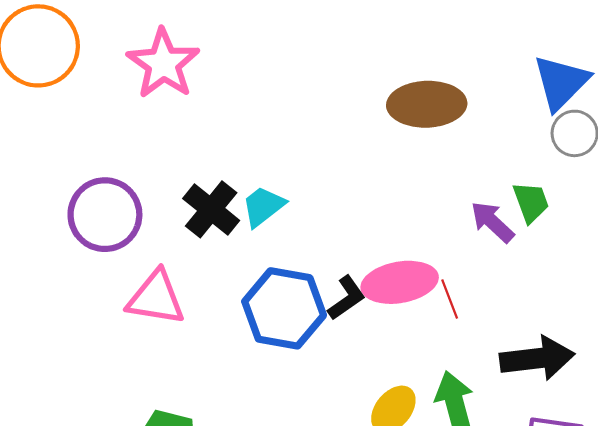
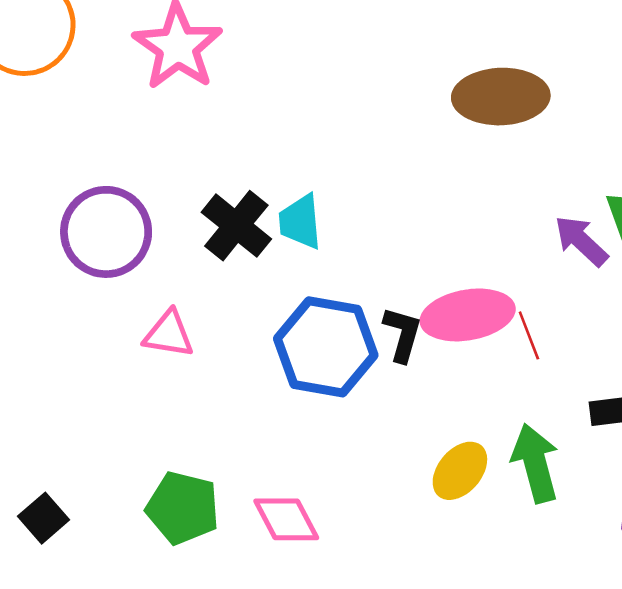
cyan trapezoid: (263, 206) -> (300, 222), turned -57
pink triangle: (156, 298) -> (169, 334), size x0.7
black L-shape: (347, 298) -> (402, 334), turned -39

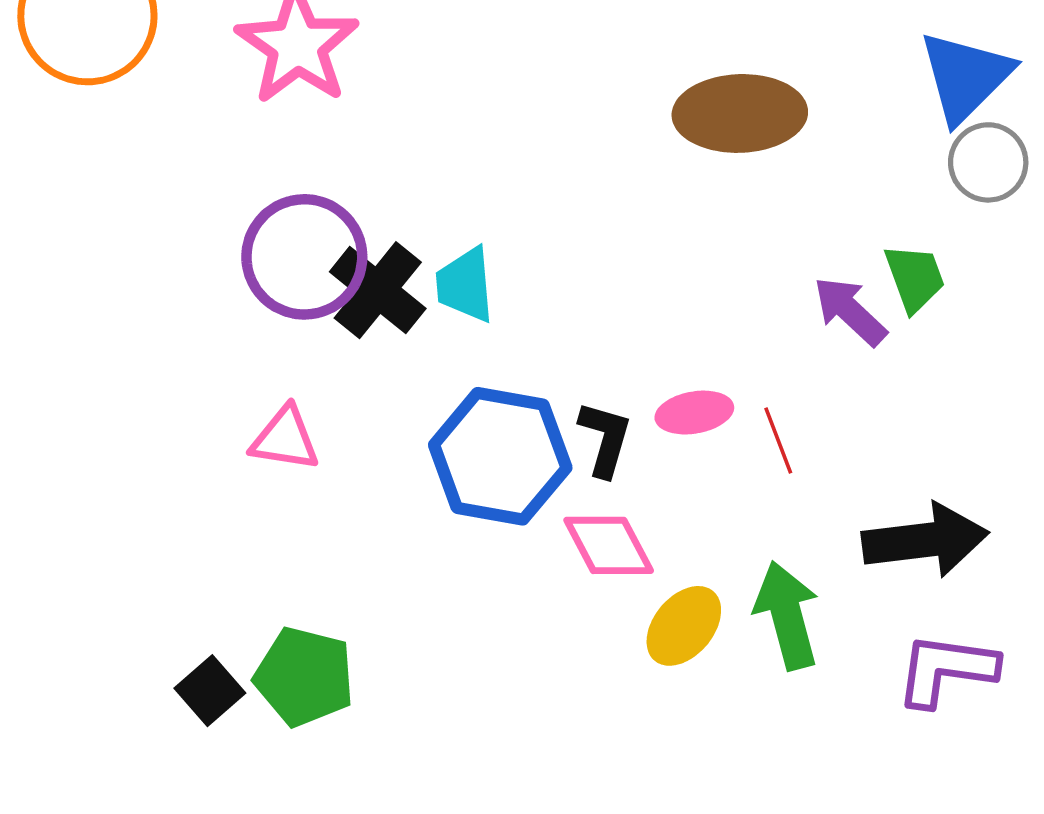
purple circle: (106, 232) -> (304, 257), moved
pink ellipse: (468, 315) -> (694, 413), size x0.6
black square: (43, 518) -> (210, 691), moved
pink diamond: (286, 519) -> (609, 545), moved

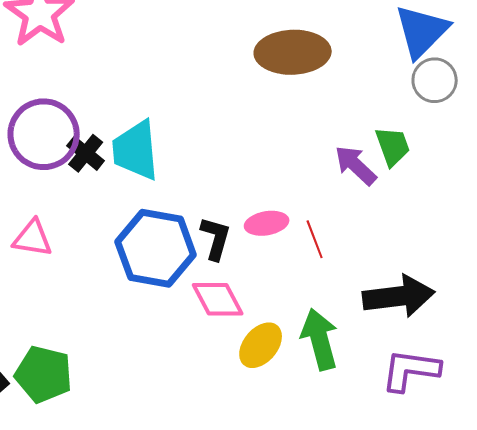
cyan trapezoid: (465, 285) -> (136, 150), size x1.4
black cross: (378, 290) -> (86, 153), size x0.7

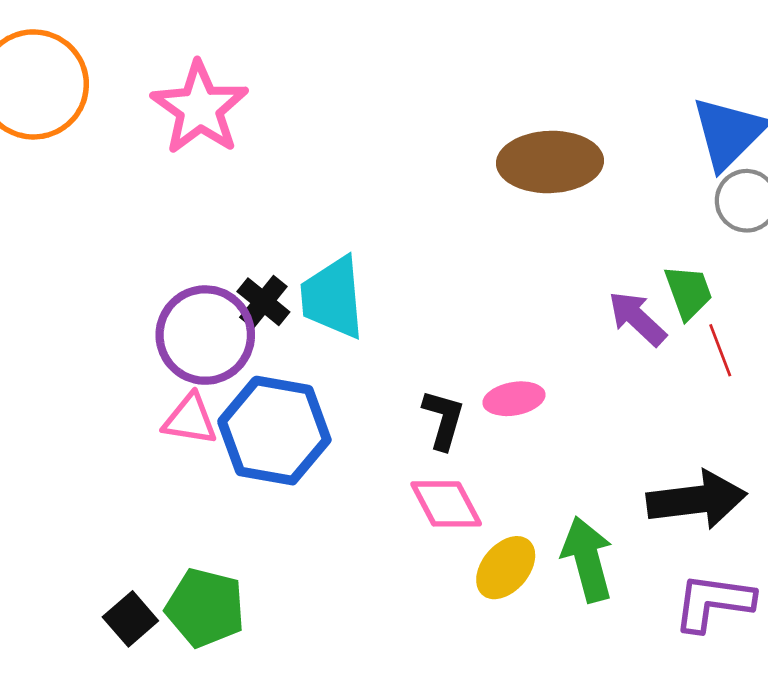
purple circle: (44, 134) -> (205, 335), moved
red line: (315, 239) -> (720, 350), moved
blue hexagon: (156, 248) -> (274, 431), moved

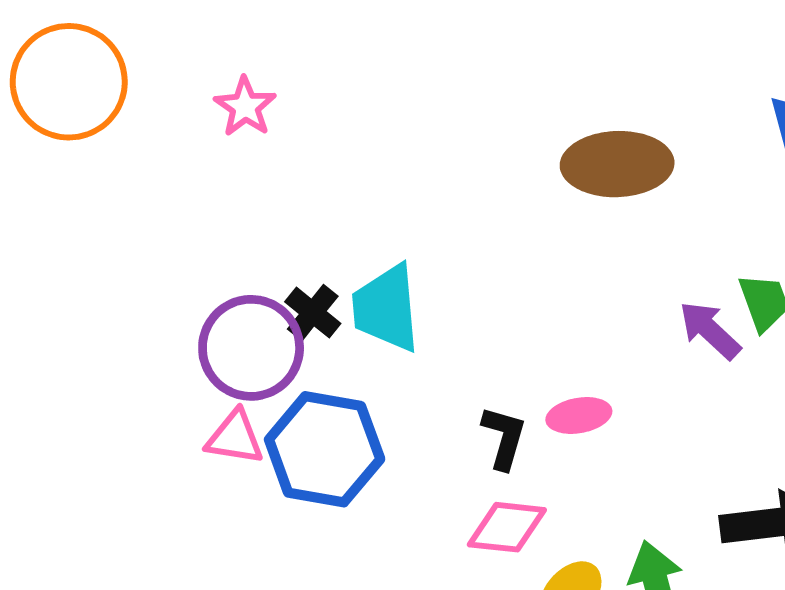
pink star: (200, 108) -> (245, 107), size x0.6
pink diamond: (446, 504) -> (507, 527), turned -56

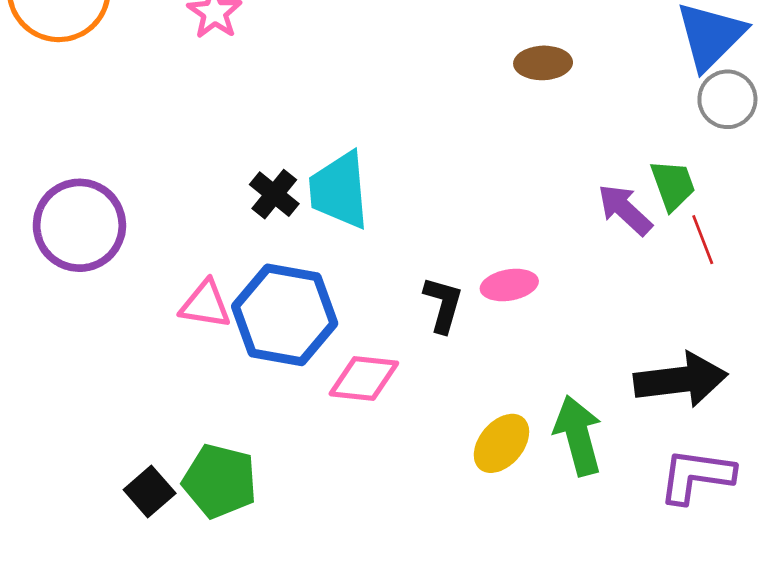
brown ellipse: (617, 164) -> (543, 63), size x0.6
purple circle: (251, 348) -> (79, 225), moved
pink diamond: (507, 527) -> (364, 378), moved

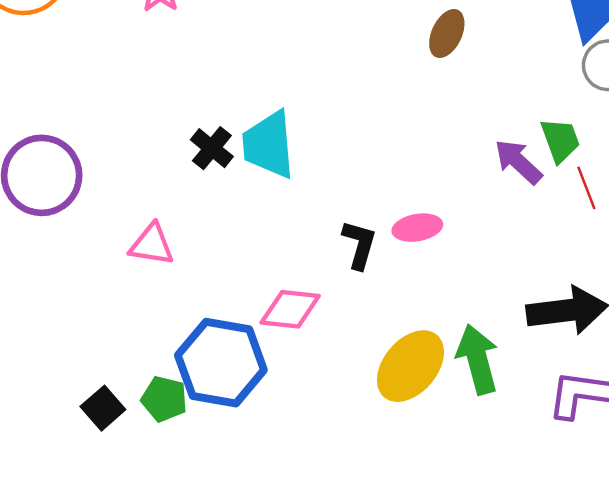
brown ellipse: (543, 63) -> (447, 34), turned -63
blue hexagon: (285, 315) -> (221, 363), moved
yellow ellipse: (501, 443) -> (410, 366), size x1.4
green pentagon: (220, 481) -> (164, 399), size x0.7

